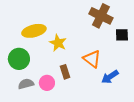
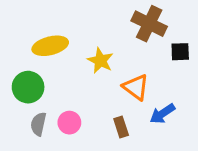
yellow star: (58, 43) -> (100, 61), moved
brown rectangle: (65, 72) -> (121, 127), moved
gray semicircle: (26, 84) -> (38, 124), turned -63

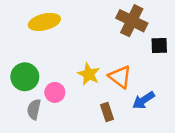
yellow ellipse: (50, 46) -> (44, 22), moved
yellow star: (100, 61) -> (89, 74), moved
pink circle: (69, 123) -> (55, 92), moved

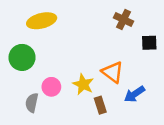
brown cross: (132, 21) -> (124, 20), size x0.7
yellow star: (89, 74) -> (83, 84), moved
green circle: (25, 77) -> (22, 57), moved

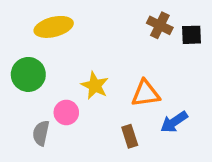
black square: (149, 43) -> (191, 35), moved
orange triangle: (113, 72) -> (146, 93), turned -45
yellow star: (83, 84) -> (95, 86), moved

